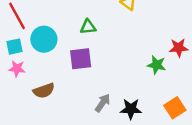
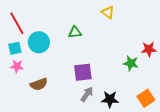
purple square: (81, 59) -> (83, 72), moved

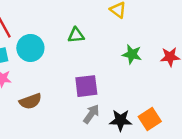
green star: (131, 63) -> (132, 54), moved
orange square: (146, 98) -> (150, 119), moved

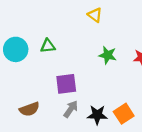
green triangle: (76, 35) -> (48, 46), moved
brown semicircle: (30, 101) -> (29, 109), moved

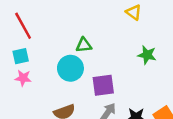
cyan circle: (16, 49) -> (70, 68), moved

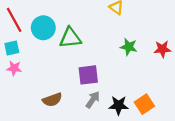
green triangle: (84, 45) -> (70, 38), size x1.5
cyan circle: (70, 68) -> (43, 28), moved

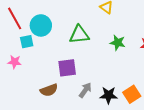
green triangle: (70, 38) -> (79, 35), moved
cyan square: (12, 48) -> (27, 42), moved
purple square: (88, 75) -> (67, 68), moved

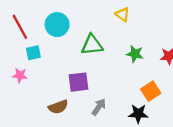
cyan circle: (41, 25) -> (57, 25), moved
orange square: (132, 94) -> (151, 91), moved
black star: (109, 95) -> (138, 114), moved

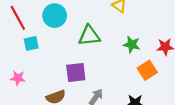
pink star: (20, 75) -> (18, 78), moved
orange square: (151, 91) -> (147, 70), moved

